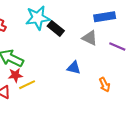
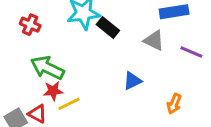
blue triangle: (74, 68) -> (132, 81), turned -40
orange arrow: (105, 85) -> (174, 104), turned 48

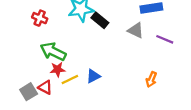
blue triangle: (132, 81) -> (93, 76), moved

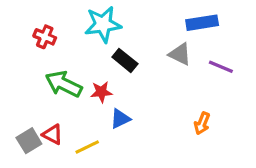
black rectangle: (100, 20) -> (125, 60), moved
red star: (58, 69) -> (101, 92), moved
yellow line: (70, 79) -> (87, 147), moved

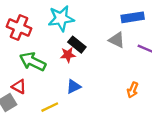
red cross: (45, 37) -> (19, 27), size x1.5
red star: (101, 92) -> (68, 55), moved
red triangle: (53, 134) -> (19, 87), moved

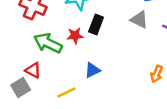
black rectangle: (77, 45) -> (96, 24), turned 72
red star: (68, 55) -> (75, 36), moved

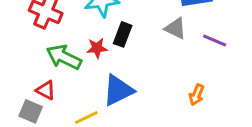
blue triangle: (92, 70) -> (118, 90), size x1.6
gray square: (21, 88) -> (31, 111), turned -36

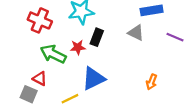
purple line: (215, 40) -> (175, 37), moved

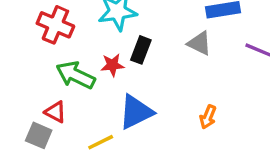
orange arrow: (152, 82) -> (208, 117), moved

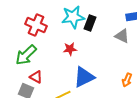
black rectangle: (141, 50) -> (90, 23), moved
green arrow: (76, 75) -> (26, 55), moved, turned -70

